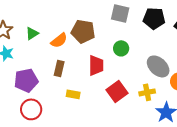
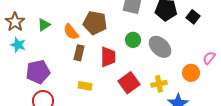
orange semicircle: (59, 40) -> (71, 32), turned 90
gray ellipse: (158, 66) -> (160, 47), moved
brown rectangle: (59, 68) -> (79, 53), moved

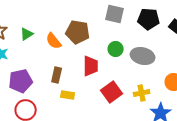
gray ellipse: (160, 47) -> (143, 56), turned -30
brown rectangle: (79, 53) -> (57, 75), moved

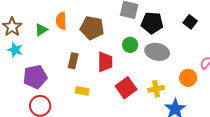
black pentagon: (149, 19) -> (152, 23), moved
orange semicircle: (54, 41) -> (61, 21), moved, turned 36
brown rectangle: (57, 75) -> (73, 61), moved

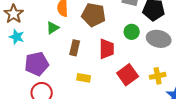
green triangle: (41, 30) -> (53, 28), moved

